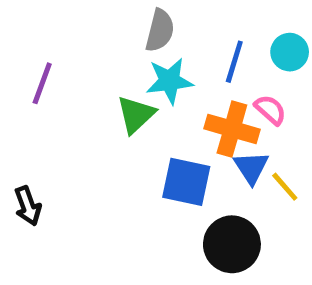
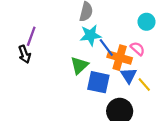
blue line: (234, 62) -> (106, 48), moved, turned -54
green triangle: (136, 115) -> (79, 65), moved
black arrow: (28, 206) -> (25, 54), moved

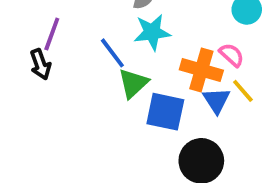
blue line: (106, 48) -> (112, 53), moved
yellow line: (144, 84) -> (243, 91), moved

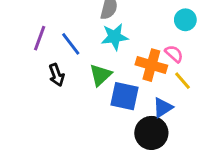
blue line: (112, 53) -> (71, 44), moved
black arrow: (40, 64) -> (57, 75), moved
blue triangle: (216, 100) -> (163, 108), moved, turned 30

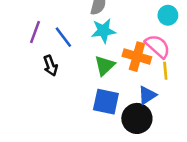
pink semicircle: (174, 54) -> (158, 46), size x1.5
green triangle: (100, 75) -> (105, 66), moved
yellow line: (183, 81) -> (165, 71), turned 36
blue square: (124, 96) -> (106, 102), moved

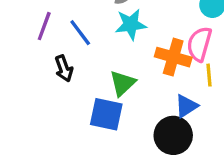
pink semicircle: (158, 46) -> (199, 44), turned -116
green triangle: (105, 66) -> (123, 83), moved
blue square: (106, 102) -> (106, 114), moved

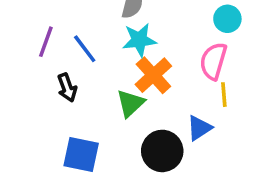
orange cross: (173, 57) -> (153, 75), moved, turned 32
blue square: (106, 114) -> (81, 154), moved
black circle: (173, 135) -> (162, 151), moved

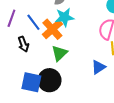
orange cross: (153, 75) -> (52, 29), moved
black circle: (162, 151) -> (49, 80), moved

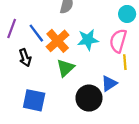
cyan star: (64, 17) -> (88, 40), moved
black circle: (49, 80) -> (89, 98), moved

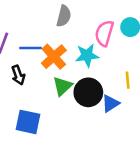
blue line: (36, 33) -> (30, 48), turned -54
pink semicircle: (118, 41) -> (104, 33), moved
black circle: (89, 98) -> (88, 92), moved

